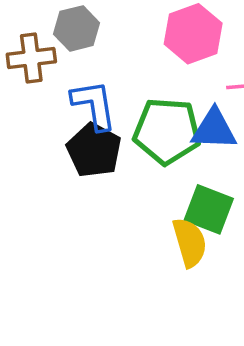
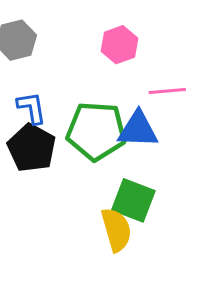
pink hexagon: (193, 34) -> (119, 45), size x0.7
blue L-shape: (94, 105) -> (32, 108), size x0.7

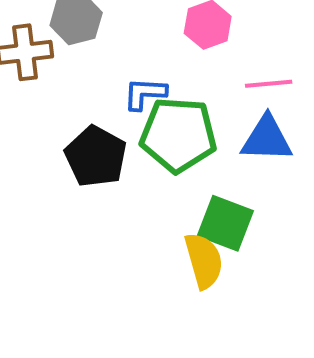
blue L-shape: (32, 108) -> (145, 94), moved, turned -78
blue triangle: (138, 129) -> (267, 139), moved

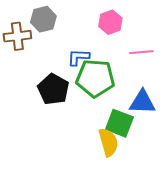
blue triangle: (267, 139) -> (142, 102), moved

